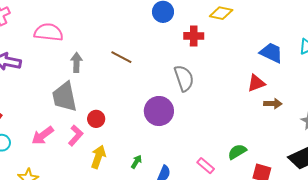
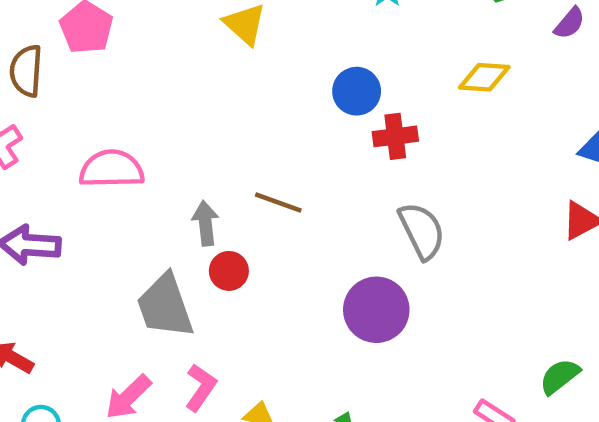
red cross: (194, 36) -> (395, 136), moved
gray arrow: (76, 62) -> (205, 223), moved
red circle: (96, 119) -> (229, 271), moved

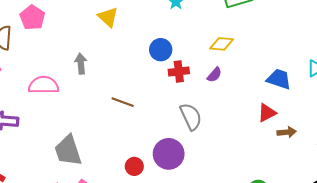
purple semicircle: (570, 23) -> (214, 75), moved
gray arrow: (205, 223) -> (81, 64), moved
red circle: (229, 271) -> (134, 166), moved

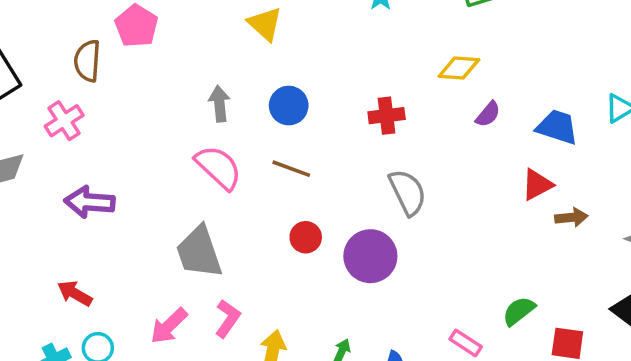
blue circle: (161, 50) -> (289, 106), moved
purple semicircle: (214, 75) -> (488, 114), moved
pink semicircle: (44, 85) -> (218, 167), moved, turned 44
red circle: (134, 166) -> (306, 237), moved

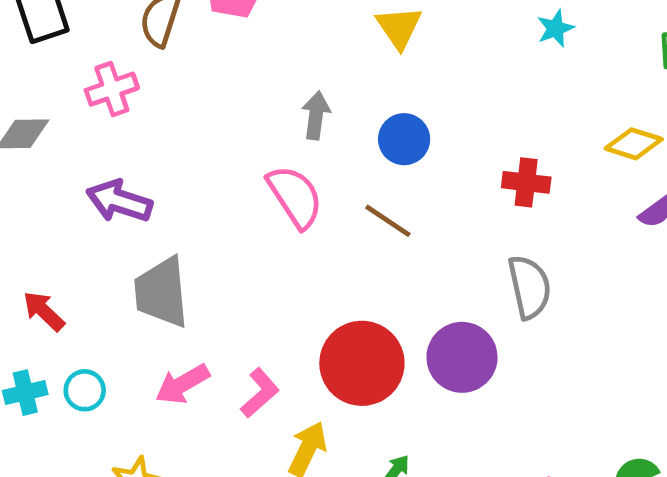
red circle: (306, 237) -> (362, 363), moved, size x2.0
gray trapezoid: (199, 252) -> (162, 292), moved
red arrow: (75, 293) -> (44, 311), moved

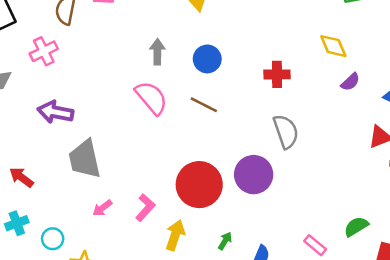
yellow diamond: (634, 144) -> (333, 46), turned 56
pink arrow: (182, 384) -> (102, 208), size x0.7
cyan circle: (85, 390) -> (53, 239), moved

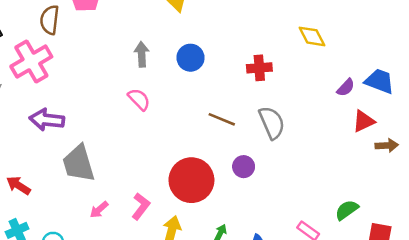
pink cross: (44, 51) -> (31, 61), size x1.5
purple semicircle: (350, 82) -> (346, 88), moved
pink semicircle: (151, 98) -> (139, 99), size x0.7
brown line: (204, 105) -> (222, 119), moved
purple circle: (254, 175) -> (244, 167), size x0.6

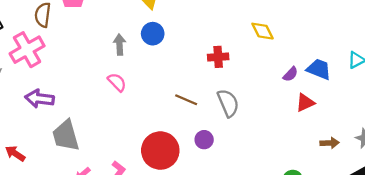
blue circle: (191, 58) -> (153, 34), moved
brown arrow: (387, 145) -> (330, 143), moved

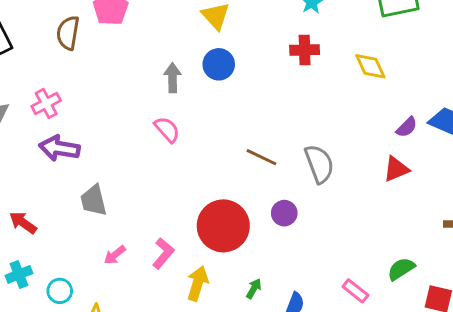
pink cross: (27, 50) -> (46, 103), moved, size x0.6
red cross: (218, 57) -> (305, 50), moved
red triangle: (305, 103) -> (396, 169), moved
gray trapezoid: (66, 136) -> (94, 200), size x0.7

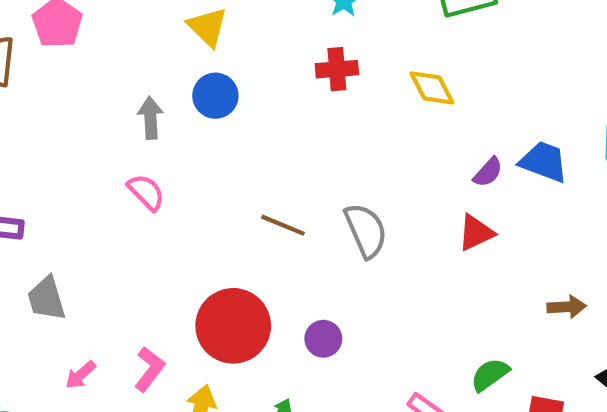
purple circle: (284, 213) -> (323, 339), moved

